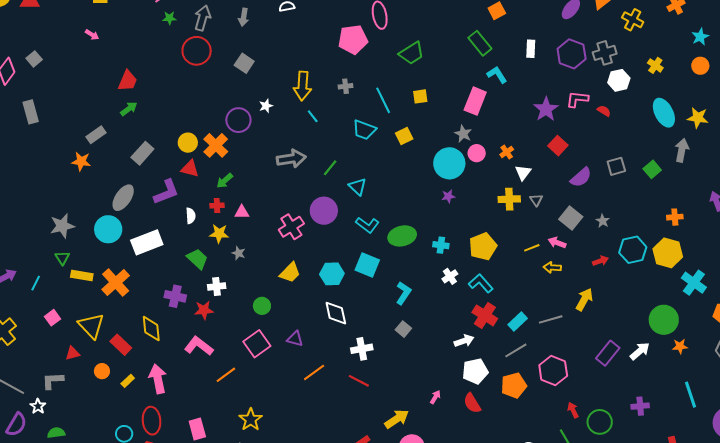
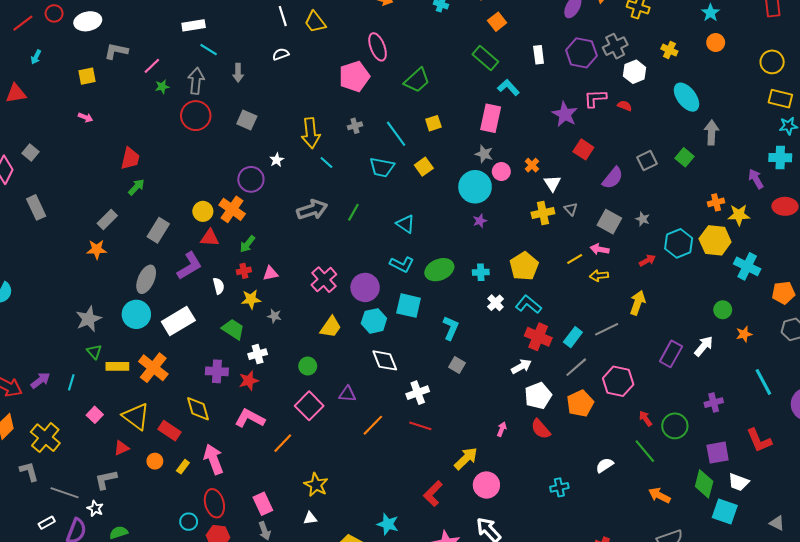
yellow star: (698, 118) -> (739, 215), moved
cyan triangle: (358, 187) -> (406, 224), moved
purple circle: (324, 211) -> (365, 287), moved
green circle: (664, 320) -> (723, 310), size x0.6

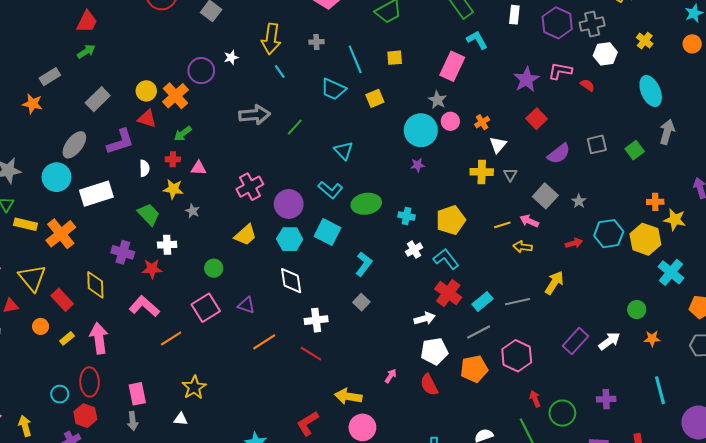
yellow arrow: (466, 458) -> (348, 396), turned -140

